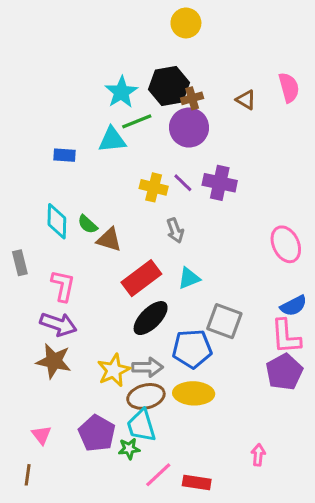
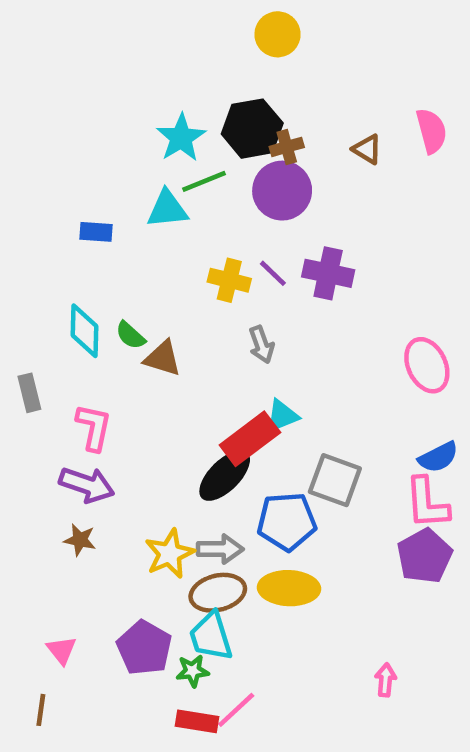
red rectangle: (141, 278) -> (250, 439), moved
brown star: (54, 361) -> (80, 540), size x0.6
red rectangle: (197, 482) -> (197, 721), moved

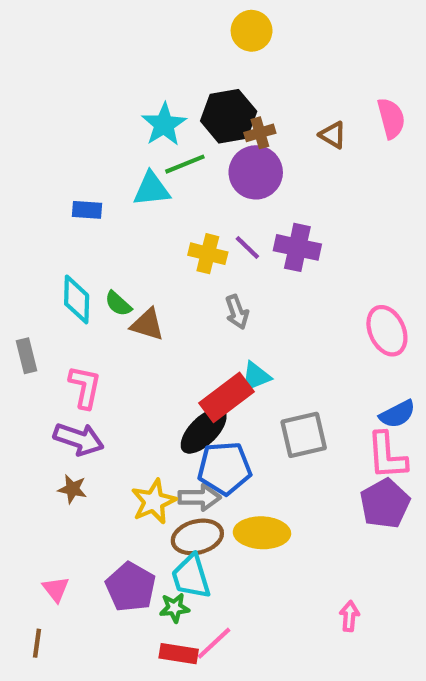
gray square: (335, 480) -> (304, 435), turned -33
blue pentagon: (287, 521) -> (224, 468), moved

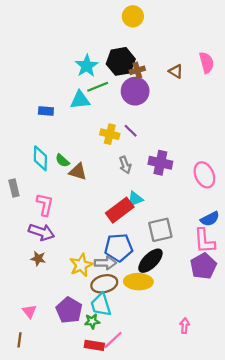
purple cross: (297, 247) -> (160, 163), moved
black ellipse: (204, 431) -> (150, 261), moved

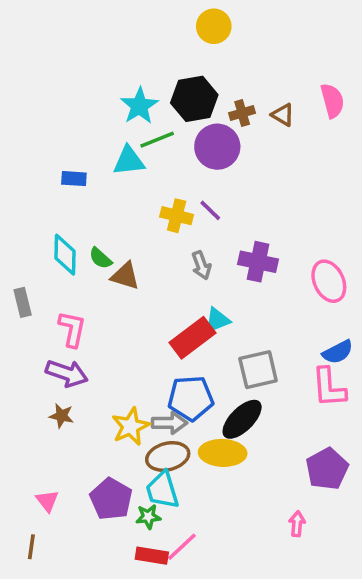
brown cross: (137, 70) -> (242, 113), moved
purple pentagon: (203, 266) -> (327, 469), moved

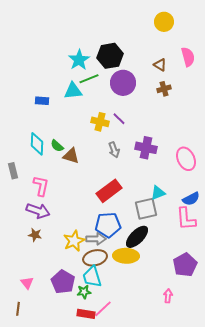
yellow circle: (214, 26) -> (164, 22), moved
brown cross: (242, 113) -> (164, 89), moved
cyan triangle: (217, 320) -> (158, 193), moved

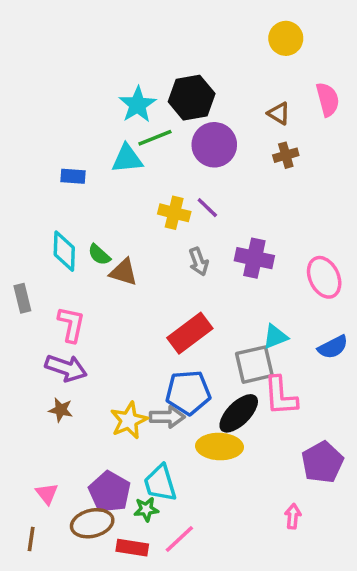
pink L-shape: (186, 219) -> (281, 396), moved
brown ellipse: (95, 258) -> (92, 523), moved
red rectangle: (86, 314) -> (132, 548), moved

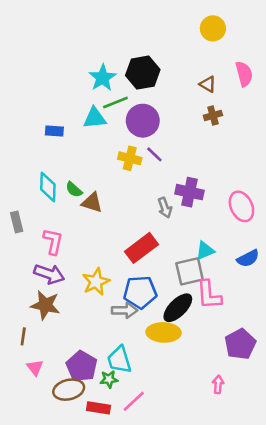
purple circle: (214, 145) -> (143, 121), moved
gray arrow: (199, 262) -> (165, 208), moved
brown star: (61, 410) -> (45, 305), size x1.6
yellow star: (129, 420) -> (96, 282), moved
brown line: (31, 539) -> (23, 336), moved

